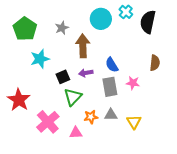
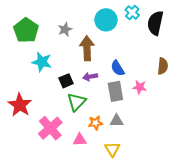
cyan star: (40, 59) -> (42, 62), turned 30
yellow triangle: (134, 122) -> (112, 149), moved

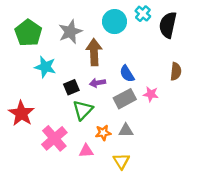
gray star: (65, 29) -> (70, 32), size x1.5
gray rectangle: (115, 91) -> (125, 99), turned 72

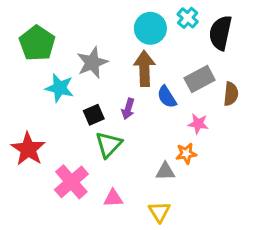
gray star: (70, 32) -> (92, 63), moved
brown arrow: (94, 52) -> (144, 69), moved
purple arrow: (97, 83) -> (128, 109), turned -63
gray rectangle: (125, 99) -> (200, 79), moved
orange star: (103, 133) -> (186, 154), moved

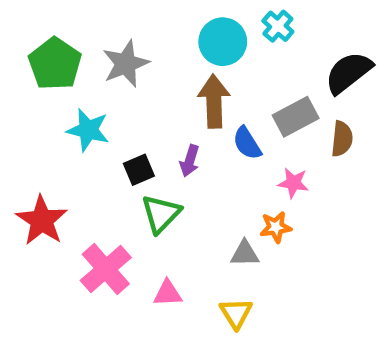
black semicircle: (220, 33) -> (349, 73), moved, turned 40
gray star: (92, 63) -> (126, 64), moved

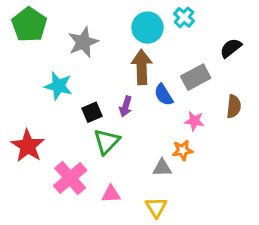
green pentagon: (55, 64) -> (29, 25), moved
black semicircle: (349, 73) -> (231, 48), size x0.7
brown semicircle: (342, 139) -> (234, 106), moved

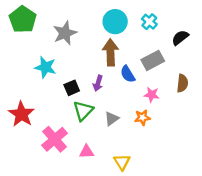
cyan cross: (184, 17) -> (149, 22), moved
gray triangle: (162, 168) -> (112, 119), moved, turned -35

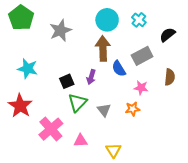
cyan star: (45, 67) -> (28, 69), moved
gray triangle: (112, 119) -> (104, 110), turned -32

